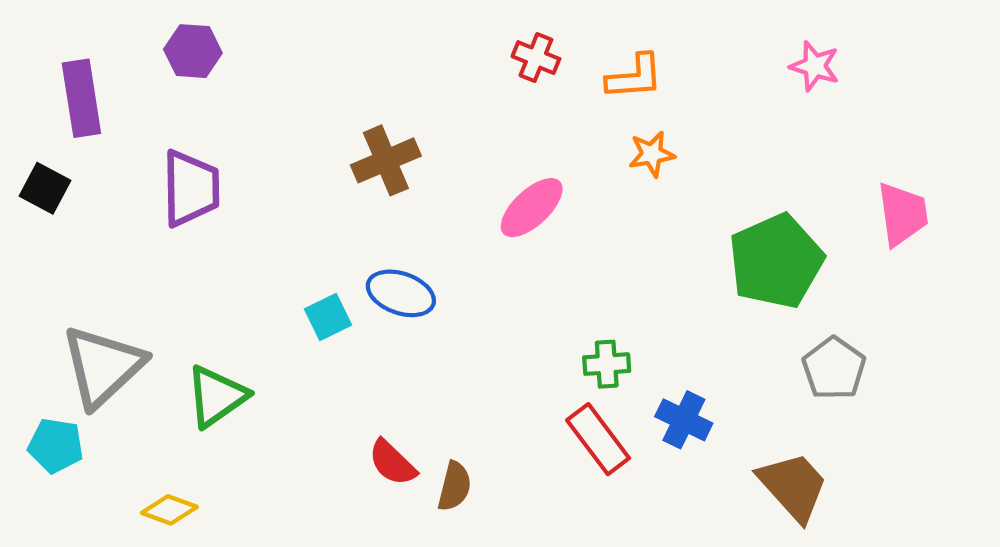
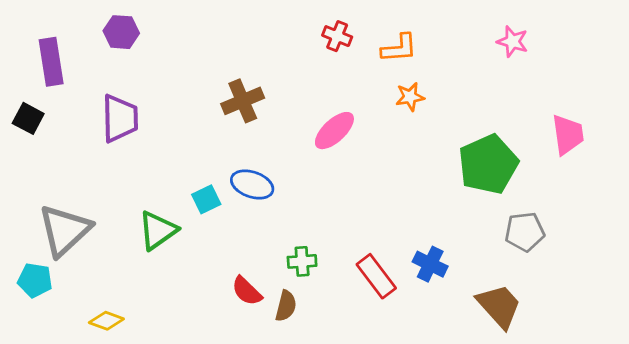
green cross: (607, 364) -> (302, 261), moved
gray pentagon: (834, 368) -> (525, 232), turned 30
green triangle: (217, 396) -> (158, 230), moved

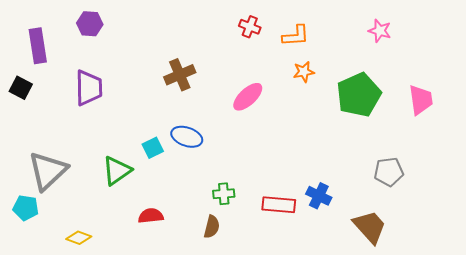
green pentagon: (488, 164) -> (359, 95), moved
red rectangle: (376, 276) -> (279, 205), turned -48
red semicircle: (247, 291) -> (151, 216), moved, turned 130

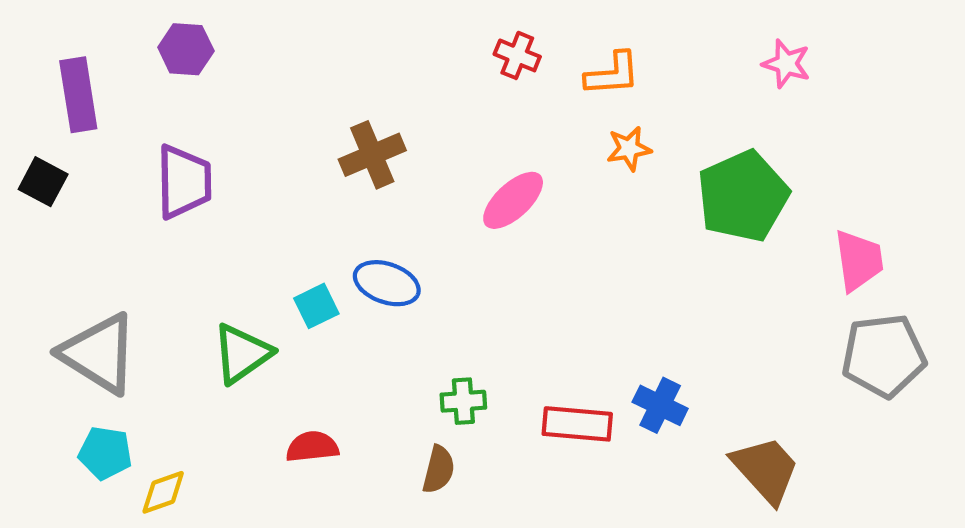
pink trapezoid: (421, 100) -> (859, 260), moved
gray triangle: (48, 171) -> (99, 354), turned -45
gray pentagon: (389, 172) -> (884, 356), moved, size x1.4
cyan pentagon: (26, 208) -> (105, 453), moved
yellow diamond: (79, 238) -> (163, 492), turned -40

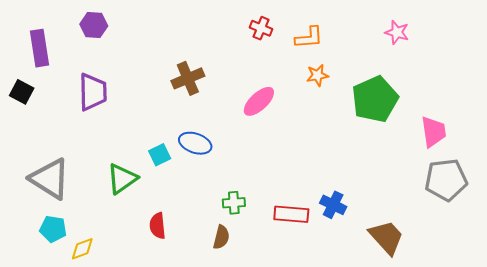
red semicircle: (312, 447) -> (158, 226), turned -90

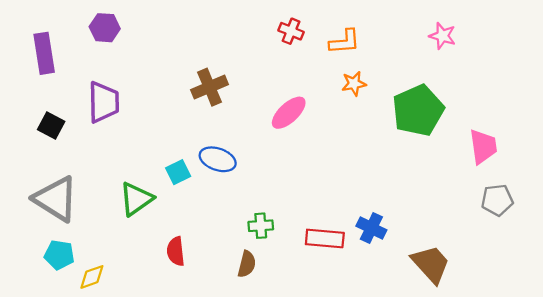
black square: (22, 92) -> (51, 126), moved
gray pentagon: (446, 180) -> (497, 200), size x0.7

